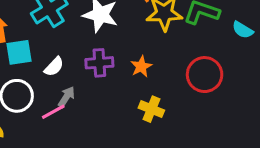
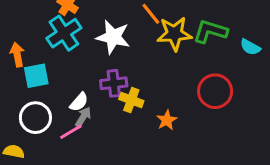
white semicircle: (54, 67) -> (79, 102), moved
orange star: (141, 67) -> (167, 120), moved
yellow cross: (151, 109) -> (131, 100), moved

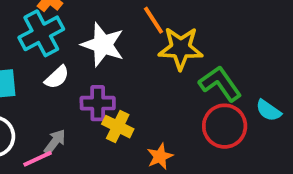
green L-shape: (210, 31) -> (220, 84), moved, turned 32
cyan semicircle: (250, 47) -> (268, 110), moved
white semicircle: (79, 102) -> (57, 77), moved

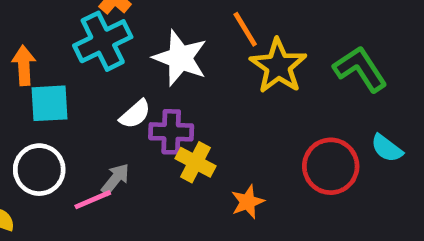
yellow star: (181, 48) -> (278, 66), turned 30
white semicircle: (57, 77) -> (135, 114), moved
green L-shape: (220, 84) -> (360, 69), moved

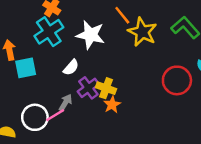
purple cross: (171, 132) -> (88, 88), moved, turned -30
white circle: (39, 170) -> (35, 117), moved
orange star: (248, 202) -> (112, 105), moved

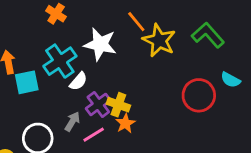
cyan cross: (49, 32) -> (60, 61), moved
pink line: (55, 115) -> (94, 135), moved

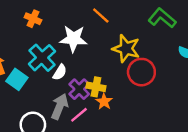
yellow star: (159, 40) -> (126, 49), moved
cyan square: (27, 82) -> (17, 79), turned -35
red circle: (199, 95) -> (141, 72), moved
gray arrow: (72, 121) -> (60, 106), size x1.5

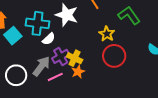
green L-shape: (162, 18) -> (129, 15), moved
yellow star: (126, 49) -> (107, 34), size x0.7
cyan cross: (42, 58) -> (37, 23), turned 35

